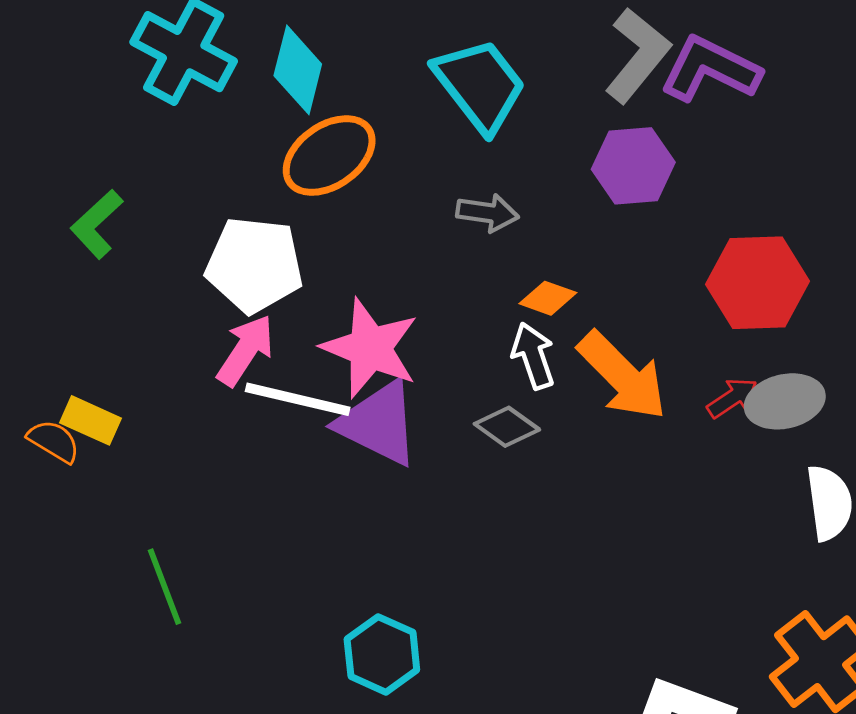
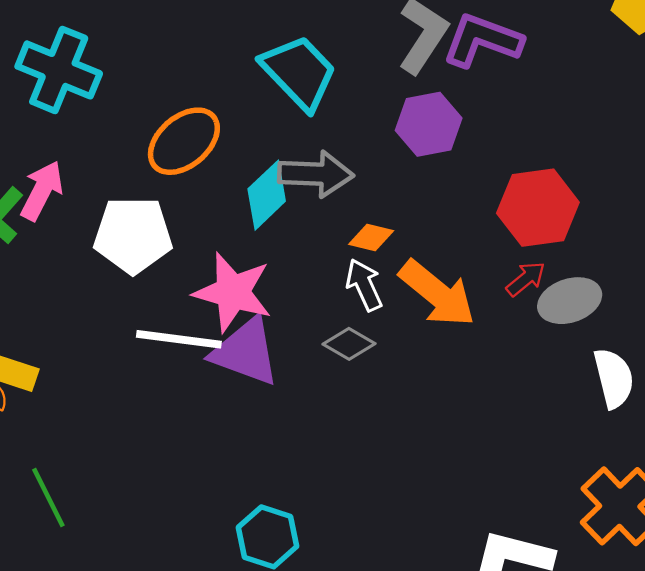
cyan diamond: (298, 70) -> (267, 195), moved, turned 38
gray arrow: (487, 213) -> (316, 174), size x1.5
pink arrow: (246, 350) -> (42, 191), moved
red arrow: (732, 398) -> (526, 279), moved
green line: (164, 587) -> (48, 497), moved

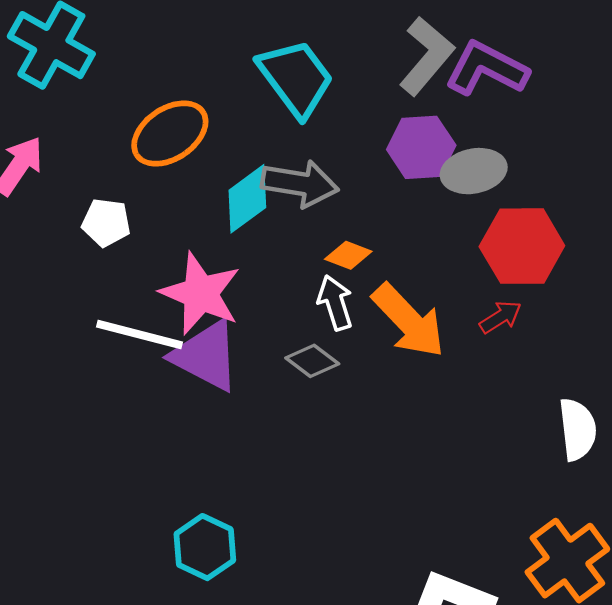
white pentagon: (133, 235) -> (106, 223), size x0.6
gray ellipse: (570, 301) -> (474, 171), moved

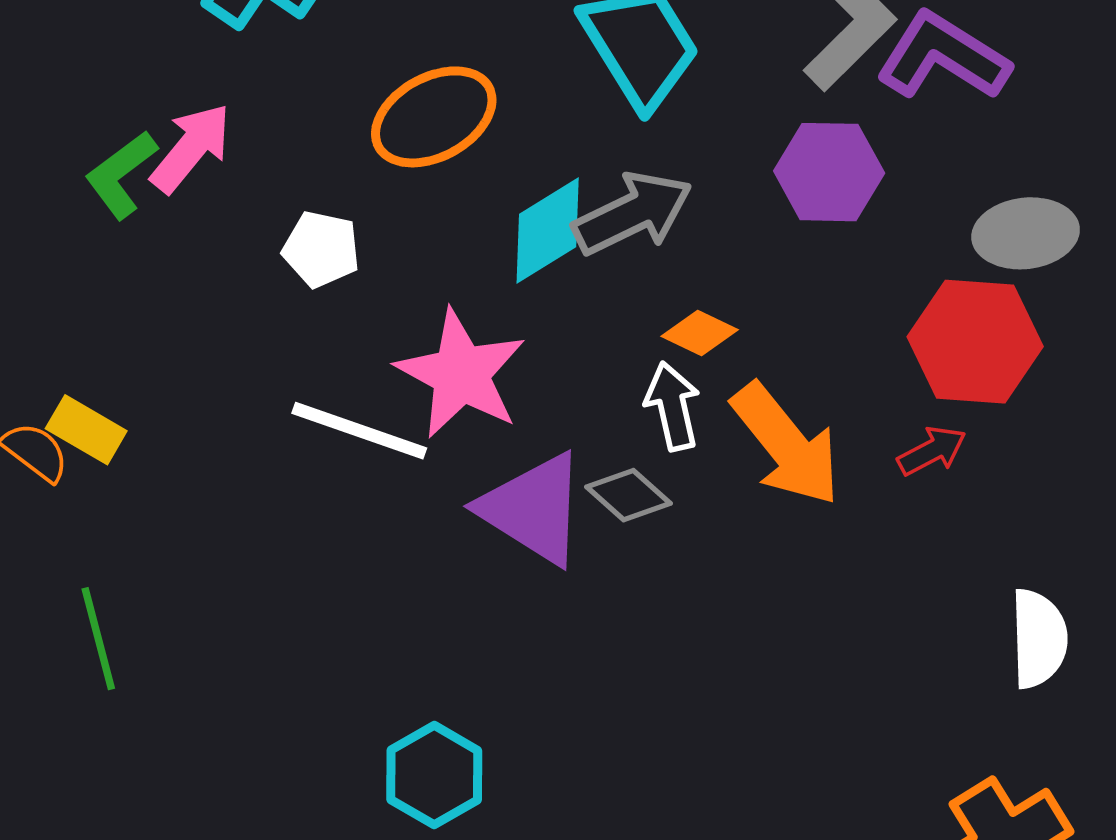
gray ellipse: (474, 171) -> (1026, 233), moved
gray arrow: (300, 184) -> (632, 213), turned -40
purple triangle: (206, 356) -> (533, 509), moved

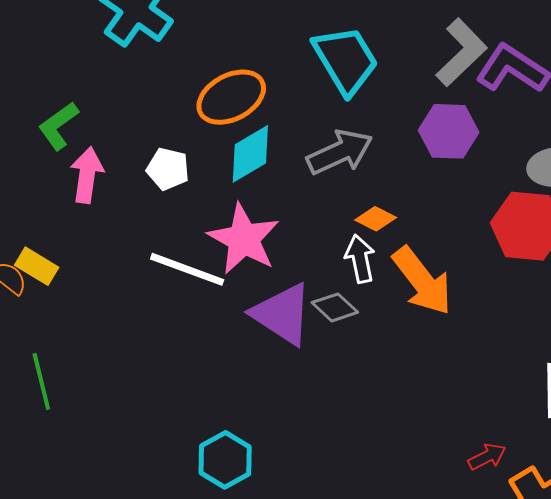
pink arrow: (191, 148) -> (87, 175), moved, turned -32
cyan diamond: (548, 230) -> (250, 154), moved
red arrow: (932, 451) -> (487, 457), moved

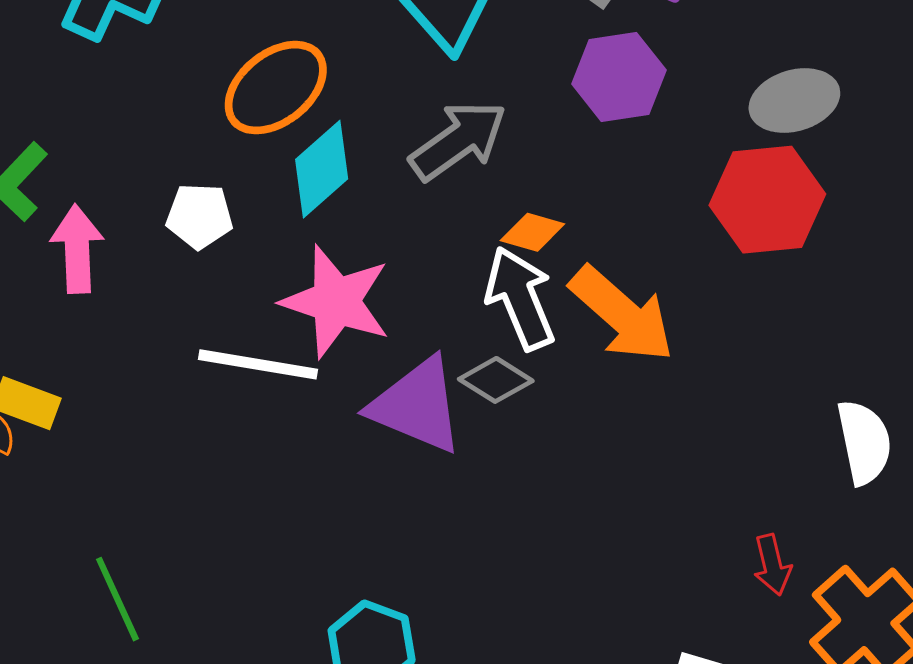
white arrow: (360, 259) -> (520, 298), size x1.4
green line: (41, 381) -> (117, 599), moved
red arrow: (487, 457) -> (772, 565), turned 114

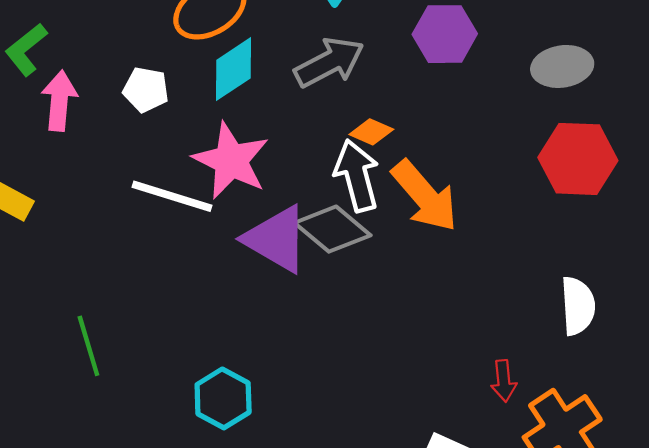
red hexagon: (767, 200) -> (578, 159), moved
gray diamond: (496, 380) -> (332, 229), size x1.5
green line: (117, 599) -> (88, 346), moved

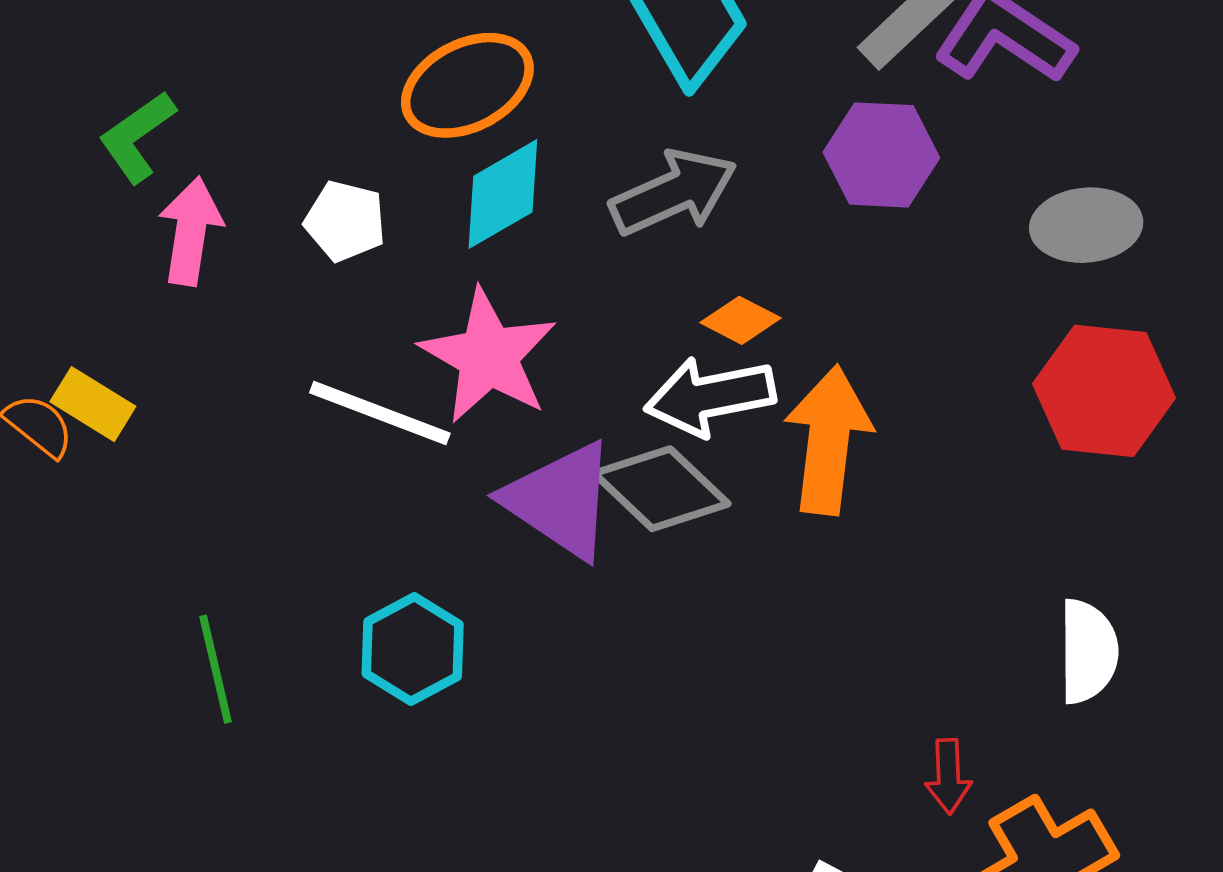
white arrow: (357, 176) -> (710, 396), turned -90
orange arrow: (425, 196) -> (828, 440), turned -136
cyan hexagon: (223, 398) -> (413, 649), moved

